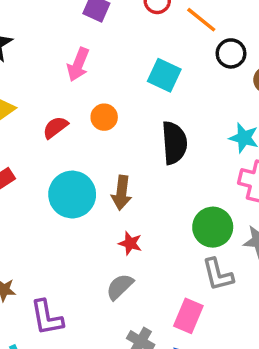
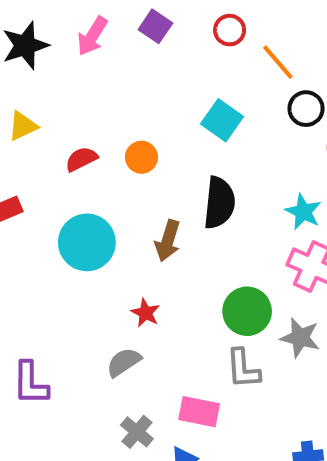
pink arrow: (78, 64) -> (92, 36), moved
brown arrow: (122, 193) -> (168, 241), moved
pink rectangle: (188, 316) -> (199, 412), turned 68

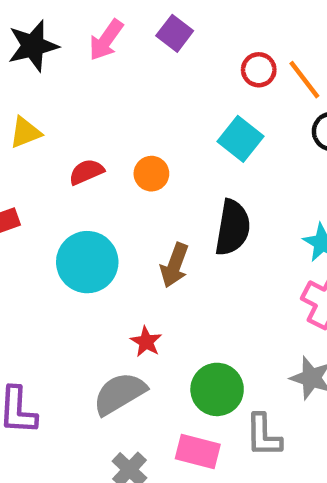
red circle: (230, 30) -> (259, 70), moved
green circle: (247, 311) -> (217, 389), moved
gray semicircle: (124, 362) -> (120, 394), size x1.4
gray L-shape: (243, 369) -> (263, 435), moved

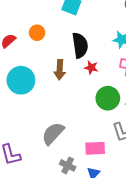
red star: (146, 342) -> (91, 68), moved
green circle: (217, 389) -> (108, 98), moved

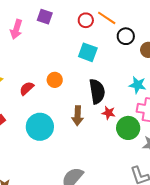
green circle: (108, 98) -> (128, 128), moved

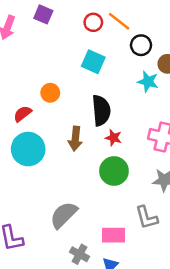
cyan star: (138, 85) -> (148, 82), moved
red semicircle: (27, 88) -> (23, 114), moved
green circle: (128, 128) -> (114, 171), moved

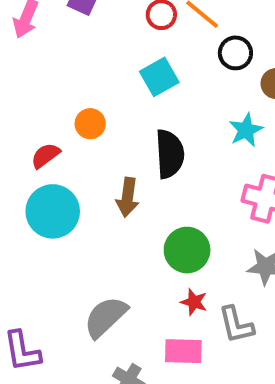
cyan square: (93, 62) -> (159, 77), turned 35
cyan star: (148, 82) -> (246, 130), moved, turned 30
red star: (113, 138) -> (194, 302), moved

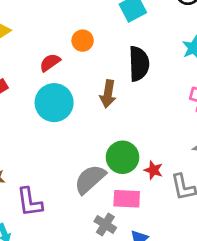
green circle: (187, 250) -> (123, 157), moved
pink rectangle: (183, 351) -> (127, 199), moved

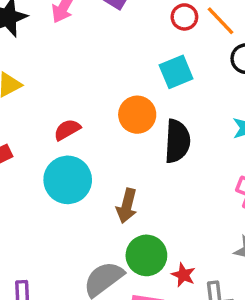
orange circle: (83, 41) -> (137, 115), moved, size x1.4
brown arrow: (108, 94) -> (127, 206), moved

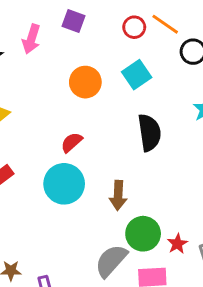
orange circle: (137, 115) -> (85, 82), moved
red semicircle: (67, 130) -> (72, 142), moved
red star: (183, 275) -> (177, 244), turned 30

